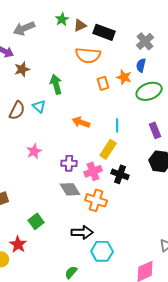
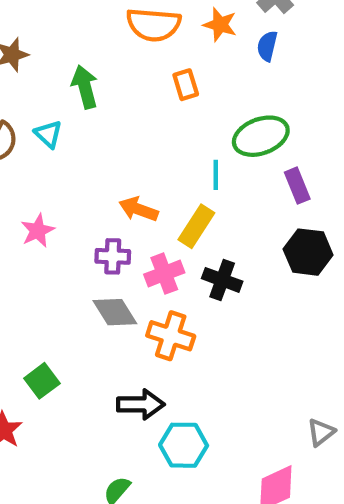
orange star: (124, 77) -> (220, 25), moved
green ellipse: (149, 91) -> (261, 136), moved
orange arrow: (81, 122) -> (138, 209), moved

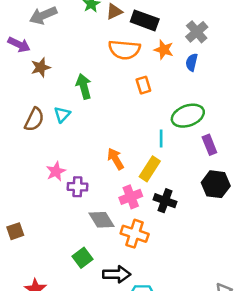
cyan triangle: (48, 134) -> (62, 114), turned 30
orange arrow: (138, 209) -> (116, 159), turned 40
purple cross: (113, 256) -> (77, 187), moved
green square: (42, 381) -> (83, 258), moved

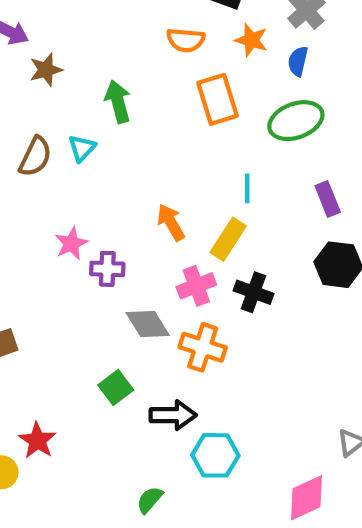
orange semicircle: (124, 50) -> (186, 40), size x0.7
orange rectangle: (143, 85) -> (217, 99), size x1.6
green ellipse: (188, 116) -> (296, 121), moved

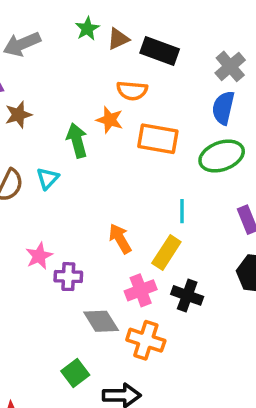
orange star: (251, 40) -> (110, 120), moved
blue semicircle: (298, 61) -> (223, 108), size x1.4
orange rectangle: (217, 99) -> (158, 139), turned -63

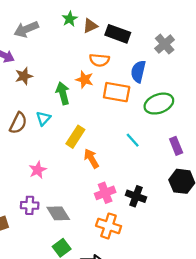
blue semicircle: (223, 108) -> (138, 72), moved
cyan line: (182, 211) -> (133, 140), turned -42
yellow rectangle: (166, 252) -> (75, 137), moved
purple cross: (68, 277) -> (30, 205), moved
gray diamond: (101, 321) -> (58, 213), moved

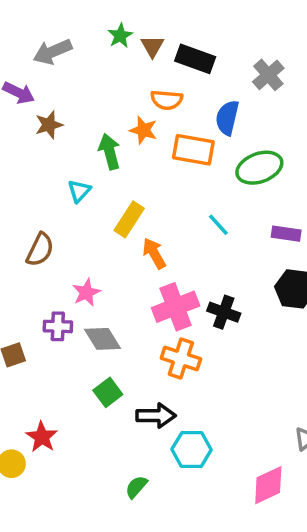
brown triangle: (90, 26) -> (152, 46), turned -35
brown semicircle: (18, 123) -> (40, 250), moved
purple rectangle: (176, 146) -> (286, 234), turned -60
pink star: (38, 170) -> (86, 293), moved
pink cross: (105, 193) -> (176, 307), size x1.4

